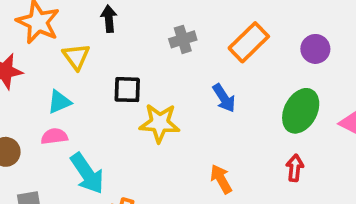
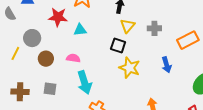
yellow triangle: (76, 57) -> (127, 26), moved
cyan triangle: (59, 102) -> (80, 30), moved

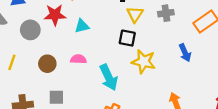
gray circle: (32, 38) -> (30, 30), moved
cyan arrow: (84, 82) -> (109, 77), moved

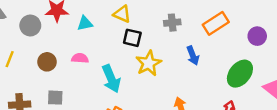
gray cross: (166, 13) -> (172, 23), moved
yellow triangle: (135, 14) -> (122, 14), moved, turned -42
yellow star: (144, 62) -> (149, 63), turned 30

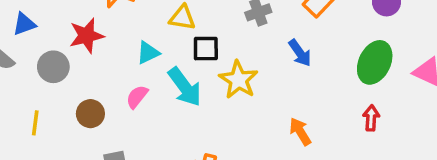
cyan triangle: (85, 23) -> (148, 53), moved
pink semicircle: (80, 58) -> (137, 97), turned -42
cyan arrow: (111, 79) -> (185, 87), moved

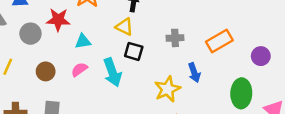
cyan triangle: (148, 53) -> (83, 41), moved
green ellipse: (375, 62) -> (241, 93), turned -40
yellow star: (238, 80) -> (167, 89), moved

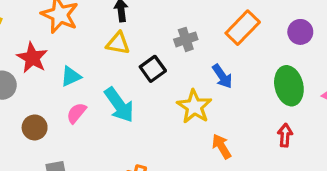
red star: (58, 20) -> (32, 58), turned -30
black square: (134, 51) -> (153, 69), moved, turned -36

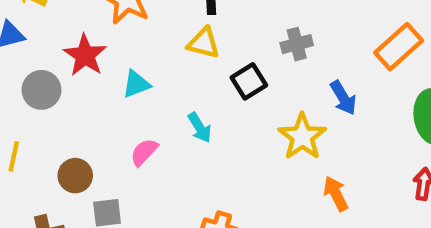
orange rectangle: (243, 28) -> (399, 47), moved
cyan arrow: (119, 105) -> (200, 128), size x0.6
pink semicircle: (76, 113) -> (144, 152), moved
brown circle: (35, 127) -> (75, 176), moved

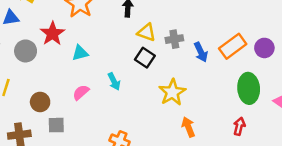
yellow triangle: (204, 43) -> (146, 32), moved
black square: (249, 81) -> (145, 58), turned -30
blue arrow: (343, 98) -> (201, 52), moved

